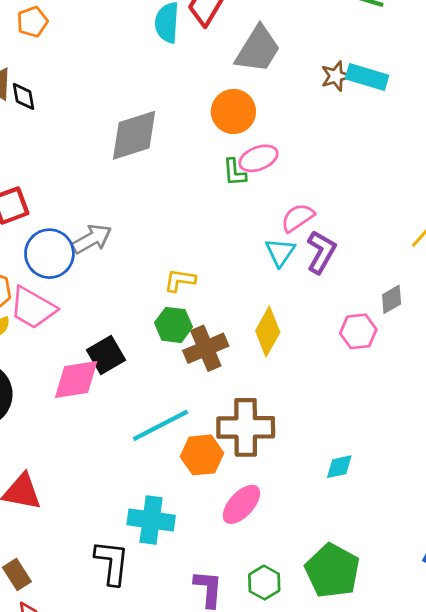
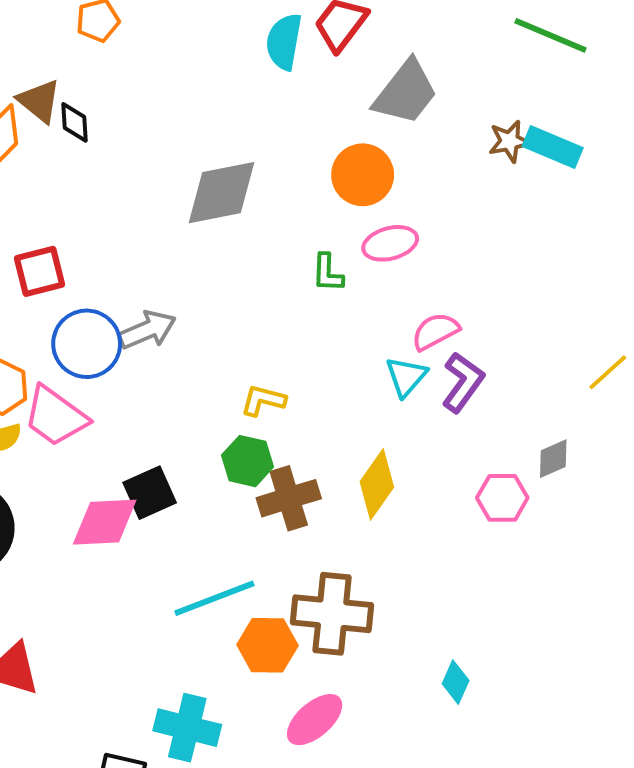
green L-shape: (235, 172) -> (328, 273), moved
cyan diamond: (339, 467) -> (456, 682), turned -60

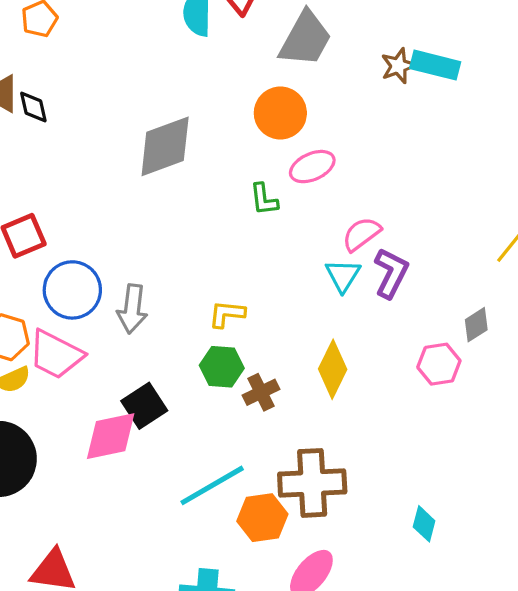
gray arrow: (147, 330) -> (132, 309), moved, turned 129
brown cross: (289, 498) -> (261, 392), size x0.7

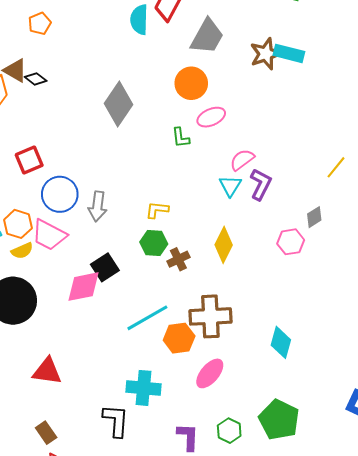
brown star: (398, 66) -> (266, 54), size x1.4
black diamond: (33, 107) -> (36, 79), turned -40
gray diamond: (165, 146) -> (119, 104), turned -36
cyan diamond: (424, 524) -> (281, 342), size x1.4

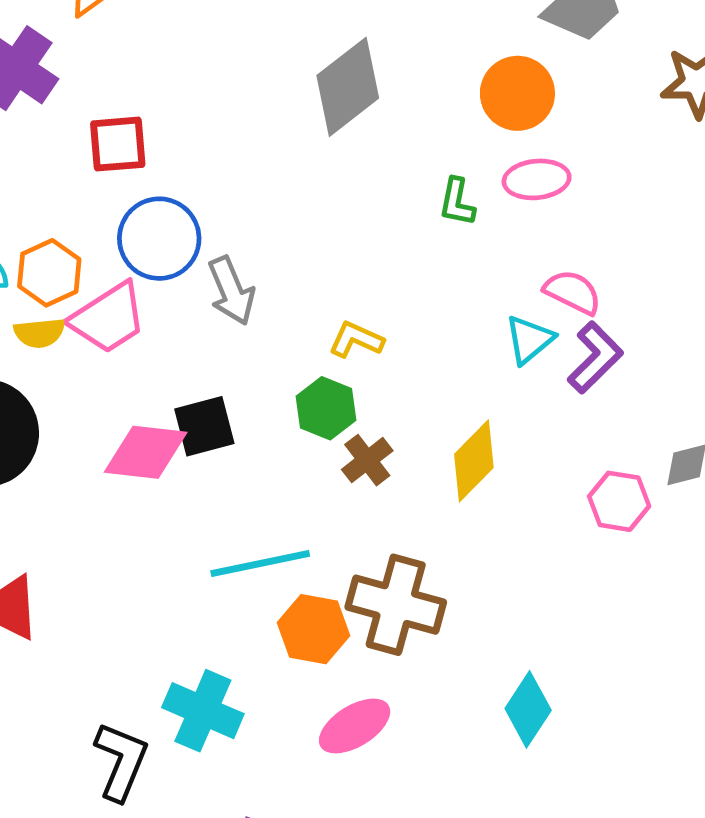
pink semicircle: (242, 160) -> (573, 292), turned 45
gray arrow: (97, 206) -> (231, 291), turned -48
pink trapezoid: (49, 235) -> (108, 318), turned -78
brown cross: (178, 259) -> (367, 460), turned -30

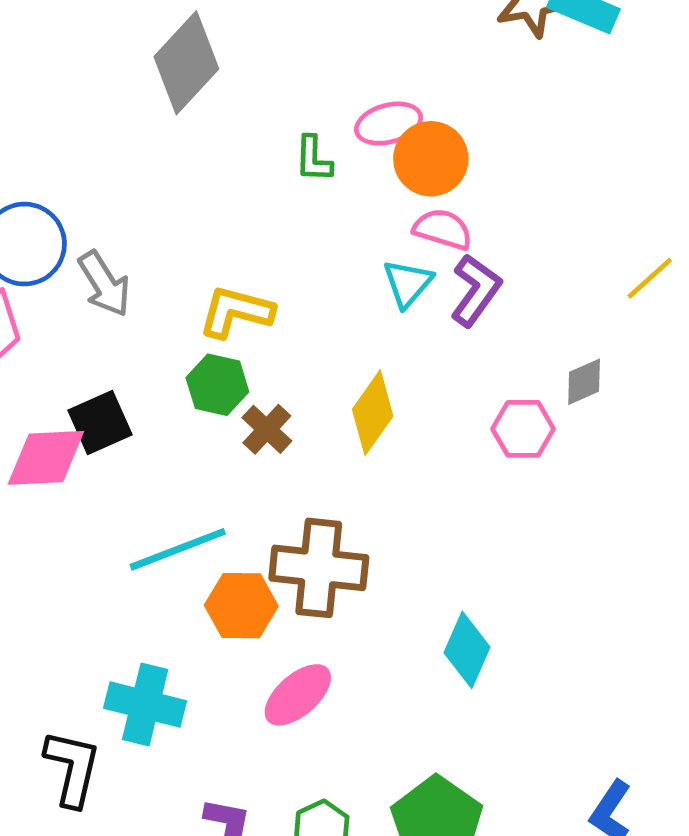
orange circle: (517, 93) -> (431, 159), moved
yellow L-shape: (356, 340) -> (236, 312), size x1.4

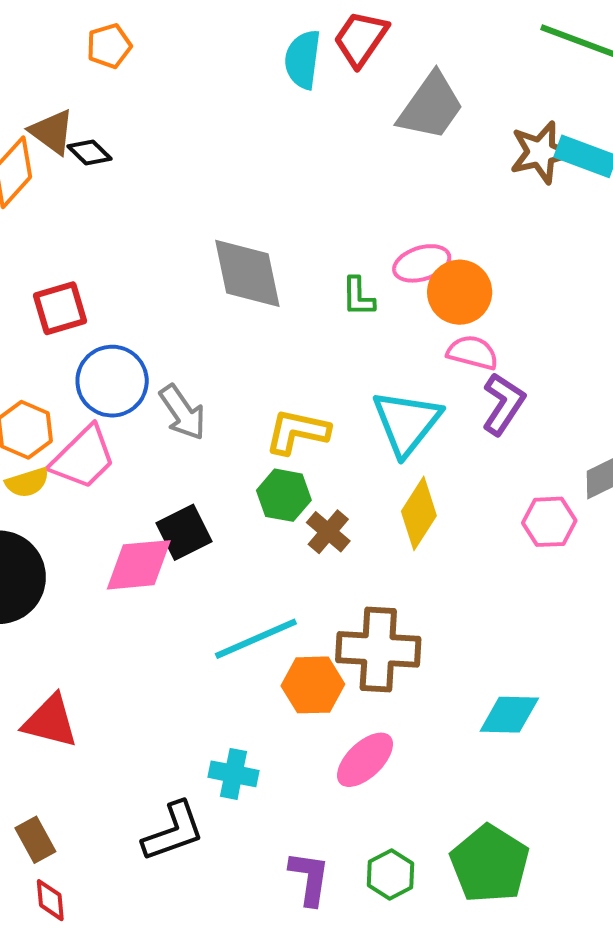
gray diamond: (186, 63) -> (247, 273), moved, turned -52
cyan triangle: (408, 283) -> (407, 423), moved, size x1.6
cyan diamond: (467, 650) -> (509, 715), turned 70
cyan cross: (145, 705) -> (234, 774), size x0.7
black L-shape: (72, 768) -> (173, 831), turned 60

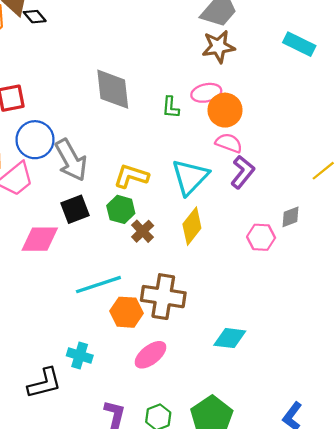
brown star: (541, 152) -> (218, 47), moved
gray arrow: (183, 412) -> (71, 160), size x1.4
black square: (184, 532) -> (75, 209), moved

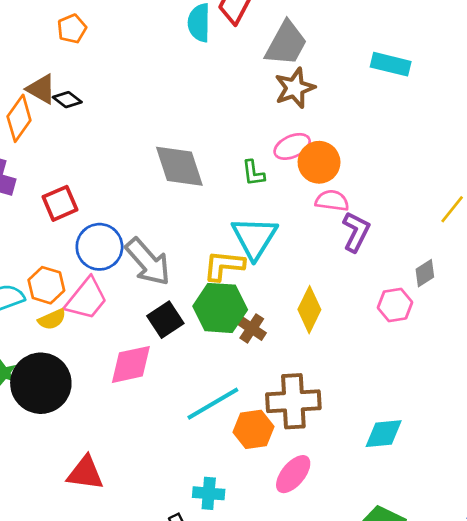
cyan triangle: (190, 177) -> (254, 238), moved
green hexagon: (121, 209) -> (220, 308), size x1.5

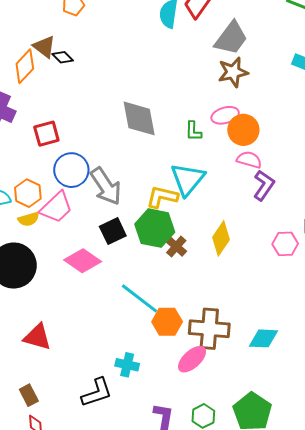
pink diamond: (131, 364) -> (83, 261), turned 39
brown cross: (293, 401) -> (209, 329), moved
cyan line: (213, 404) -> (140, 298), turned 60

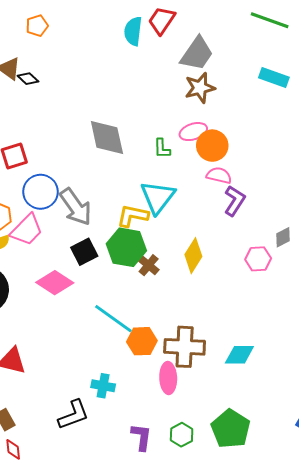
pink ellipse: (192, 359) -> (168, 378), turned -48

